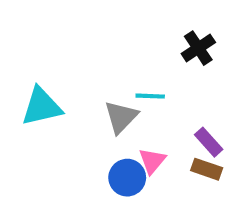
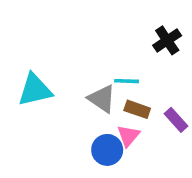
gray triangle: (121, 117) -> (102, 99), turned -40
brown rectangle: (207, 169) -> (137, 109), moved

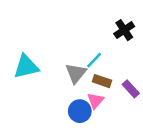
cyan line: (127, 81) -> (94, 60), turned -48
gray triangle: (102, 99) -> (76, 73), turned 35

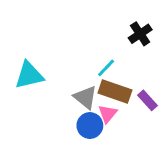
gray triangle: (76, 73) -> (85, 97), moved, turned -30
brown rectangle: (102, 81) -> (115, 92), size x1.5

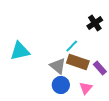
pink triangle: (108, 114) -> (86, 88), moved

